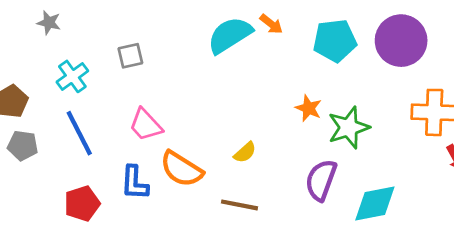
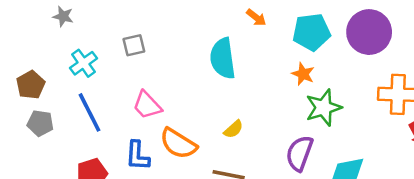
cyan semicircle: (230, 35) -> (223, 58), moved, turned -66
orange star: (309, 108) -> (303, 74), moved

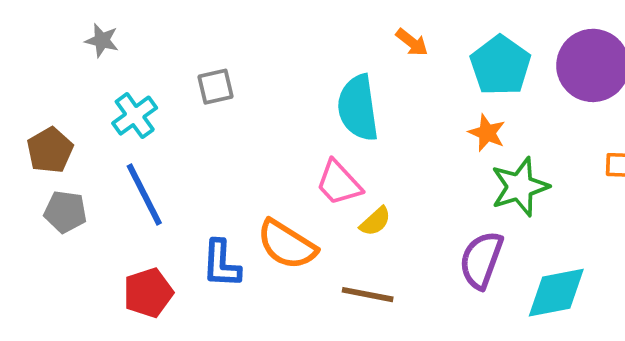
cyan pentagon: (311, 32) -> (500, 65), turned -30
pink trapezoid: (147, 105) -> (339, 183), moved

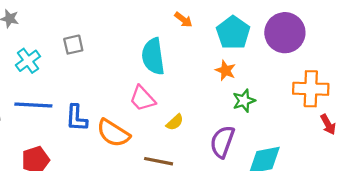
green star: (520, 187) -> (244, 101), size x0.7
blue line: (144, 194) -> (33, 105), turned -60
yellow semicircle: (375, 221) -> (175, 122), moved
blue L-shape: (221, 264) -> (77, 118), moved

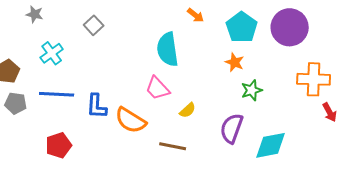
gray square: (73, 45) -> (94, 25), moved, turned -30

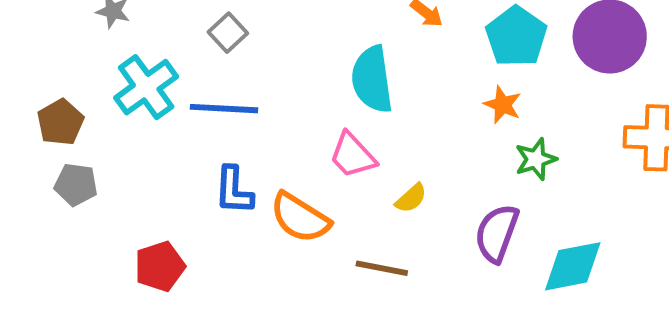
cyan cross: (52, 53) -> (146, 87), size x1.4
blue line: (57, 94) -> (224, 109), moved

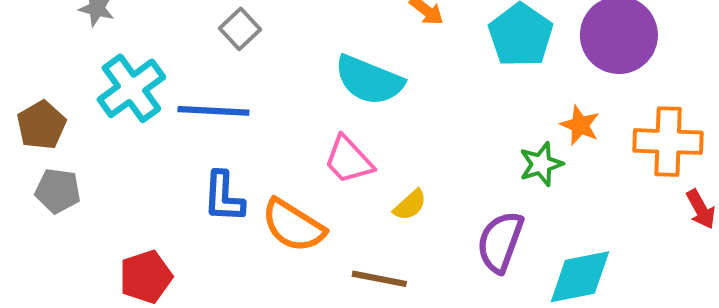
gray square: (228, 33) -> (240, 29), moved
cyan semicircle: (372, 79) -> (369, 80), turned -60
orange star: (503, 105) -> (580, 125), moved

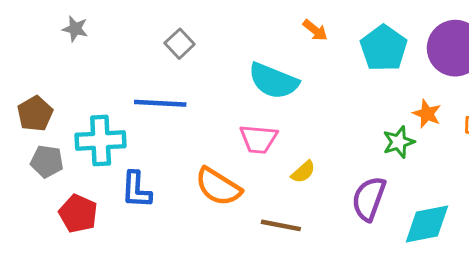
cyan cross: (131, 88) -> (101, 141), moved, turned 33
pink trapezoid: (349, 160) -> (259, 139), turned -42
blue L-shape: (224, 197) -> (136, 190), moved
red pentagon: (146, 277) -> (78, 214), moved, turned -30

